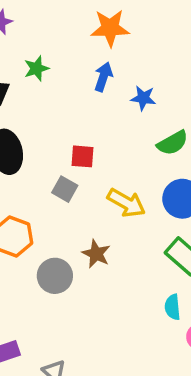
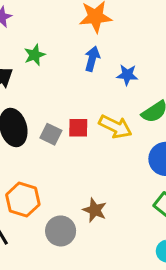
gray square: (65, 189) -> (51, 134), moved
yellow arrow: (126, 203) -> (115, 127), moved

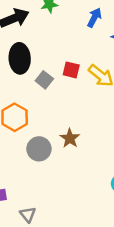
gray square: (51, 134) -> (44, 80), moved

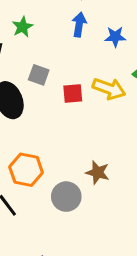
gray square: (44, 80) -> (39, 75), moved

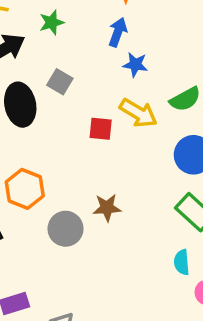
blue star: (115, 37) -> (135, 65), moved
red square: (73, 94) -> (101, 129), moved
brown star: (98, 173) -> (107, 208), turned -30

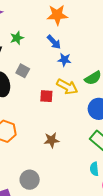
blue arrow: (118, 32) -> (54, 42), turned 119
gray circle: (66, 229) -> (30, 180), moved

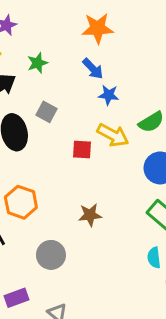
gray circle: (30, 180) -> (51, 255), moved

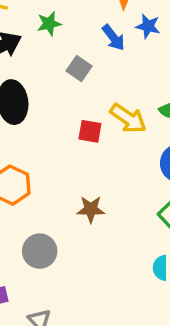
blue star: (109, 95) -> (148, 26), moved
gray square: (46, 112) -> (79, 68), moved

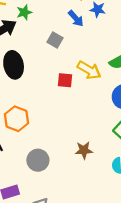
green star: (49, 24) -> (24, 12), moved
brown star: (91, 209) -> (84, 150), moved

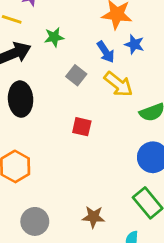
green star: (24, 12) -> (54, 37), moved
yellow arrow: (89, 70) -> (118, 84), moved

